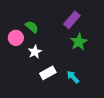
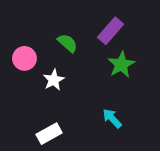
green semicircle: (32, 27) -> (67, 43), moved
white rectangle: (48, 73) -> (49, 134), moved

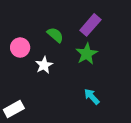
green star: (121, 65) -> (87, 54), moved
white rectangle: (49, 134) -> (14, 109), moved

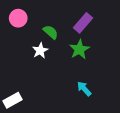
pink circle: (20, 48) -> (18, 18), moved
white star: (44, 65) -> (40, 51), moved

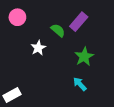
green semicircle: (51, 32) -> (58, 30), moved
green star: (79, 49) -> (84, 57), moved

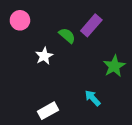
green star: (84, 57) -> (114, 66), moved
white rectangle: (12, 95) -> (48, 111), moved

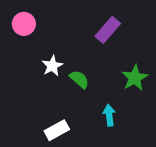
green semicircle: (67, 36) -> (79, 79), moved
cyan arrow: (93, 98) -> (109, 115), turned 36

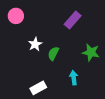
green star: (135, 78) -> (91, 52), turned -30
green semicircle: (79, 79) -> (53, 53), turned -104

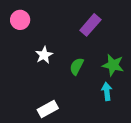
green semicircle: (53, 53) -> (77, 66), moved
cyan arrow: (74, 78) -> (107, 91), moved

